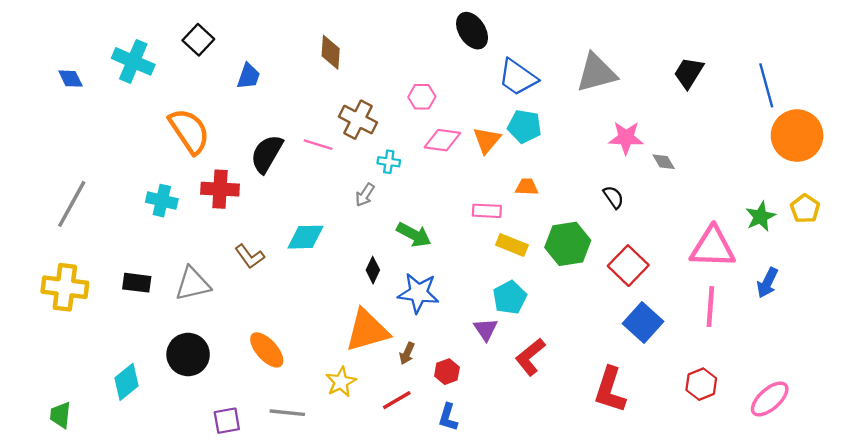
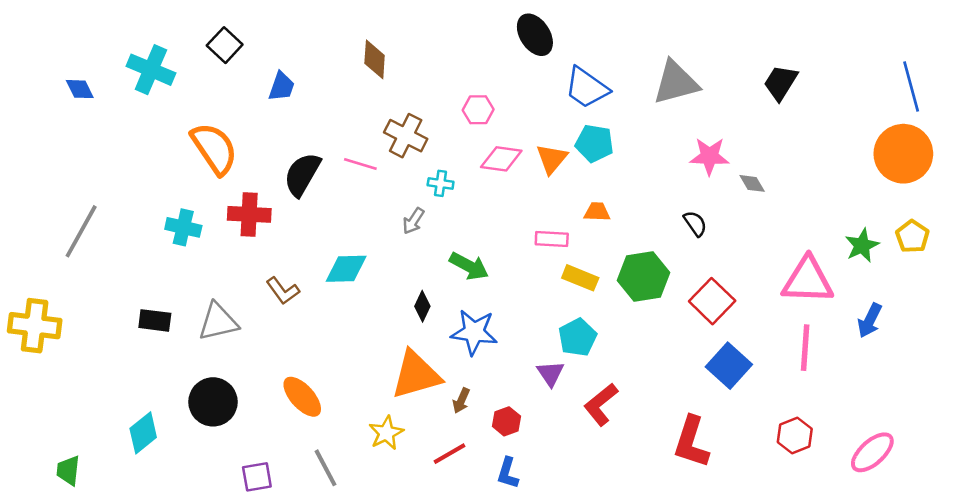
blue line: (766, 85) -> (911, 86), moved
yellow cross: (65, 287) -> (35, 326), moved
gray line: (287, 413) -> (325, 468), turned 56

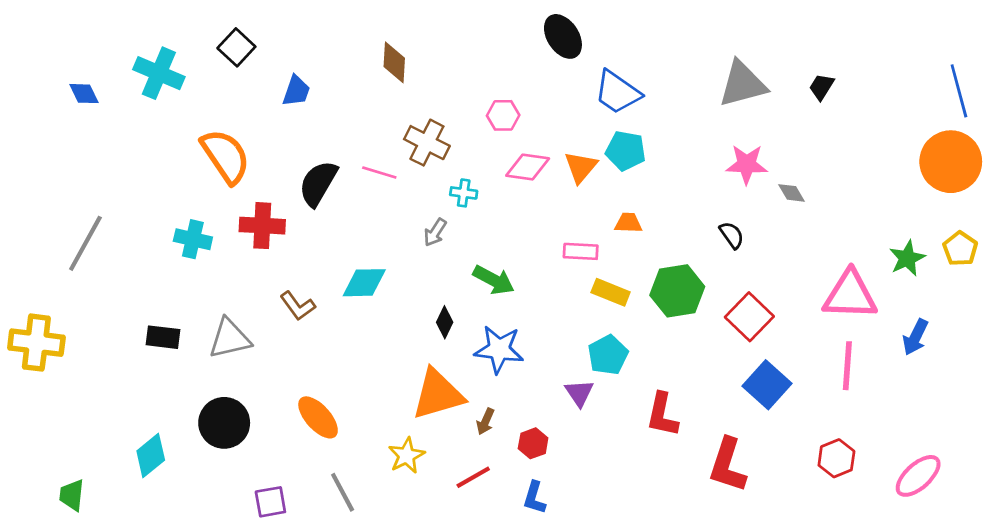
gray triangle: (676, 83) -> (743, 84), moved
black trapezoid: (781, 83) -> (821, 87), size x0.7
red L-shape: (601, 404) -> (662, 415), moved, turned -39

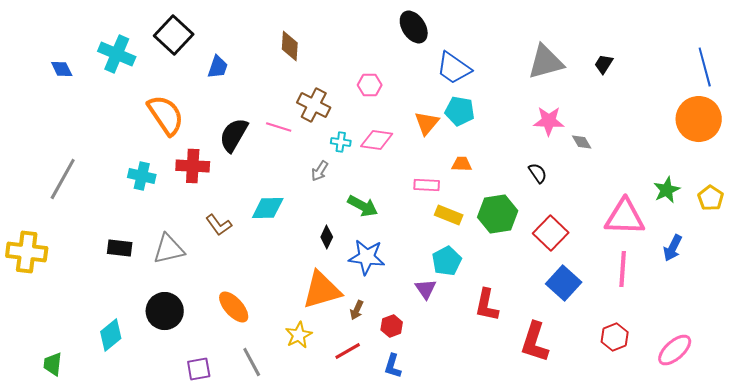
black square: (236, 47) -> (174, 35), size x1.4
pink diamond: (528, 167) -> (377, 140), moved
yellow pentagon: (960, 249) -> (711, 198), moved

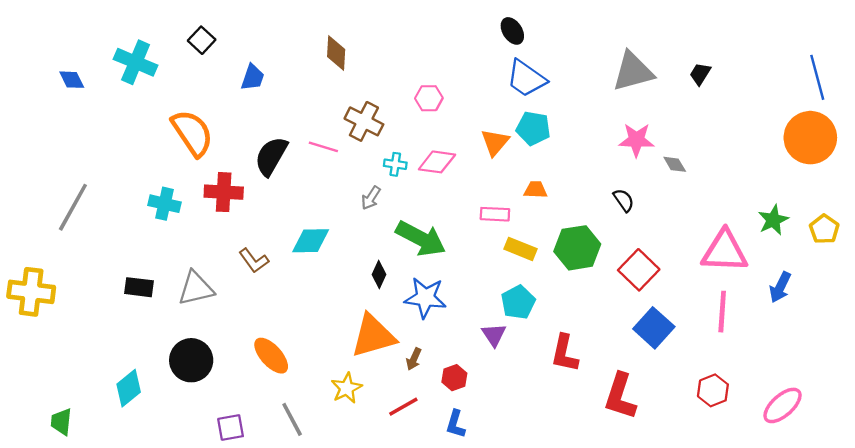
black ellipse: (414, 27) -> (512, 31), moved, size x0.7
black square: (174, 35) -> (202, 40), size x0.6
green arrow: (363, 206) -> (421, 238), size x1.4

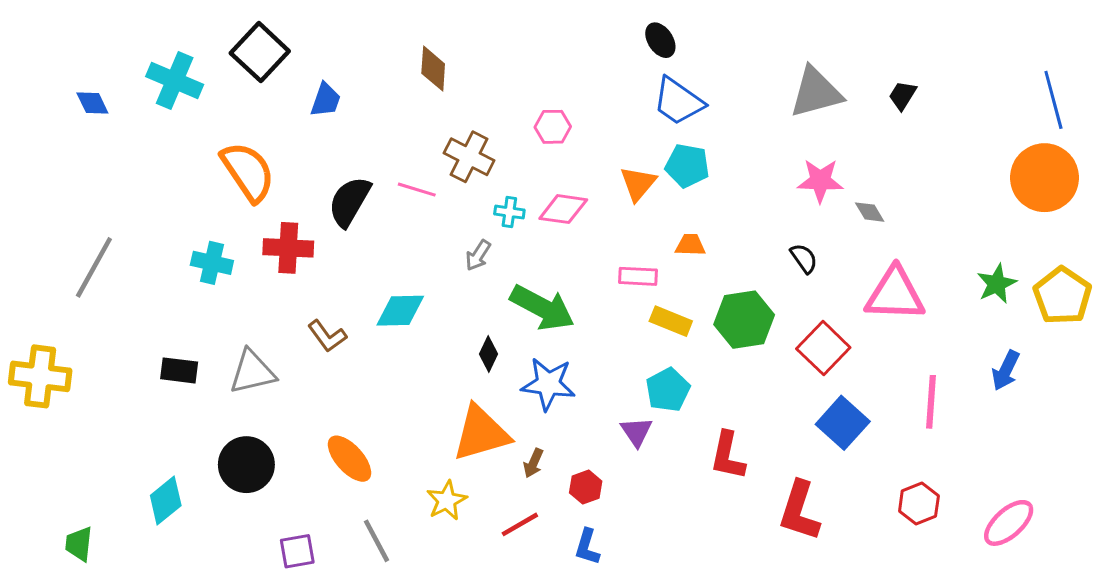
black square: (202, 40) -> (260, 52), size x1.6
yellow pentagon: (824, 229) -> (1062, 296), size x1.5
pink triangle: (725, 251) -> (895, 294), moved

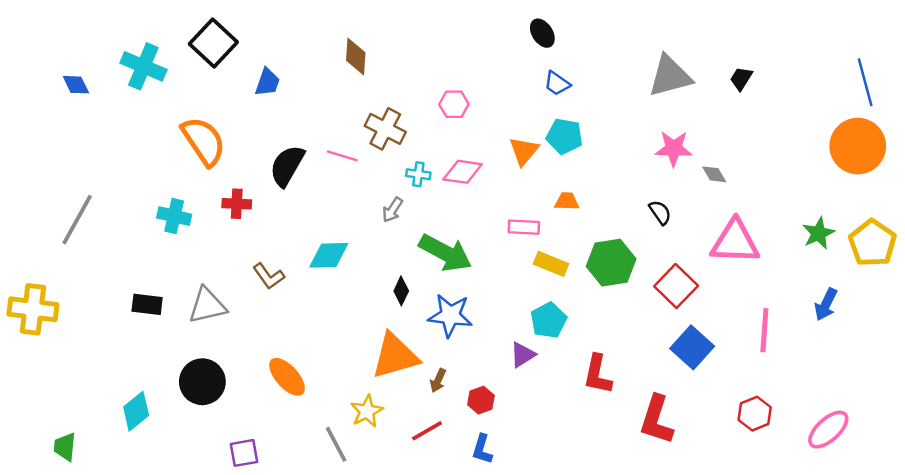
blue trapezoid: (678, 101) -> (557, 83), size x0.6
red cross: (288, 248) -> (237, 204), size x0.7
purple triangle: (636, 432) -> (523, 355), turned 32
gray line: (376, 541) -> (336, 444), moved

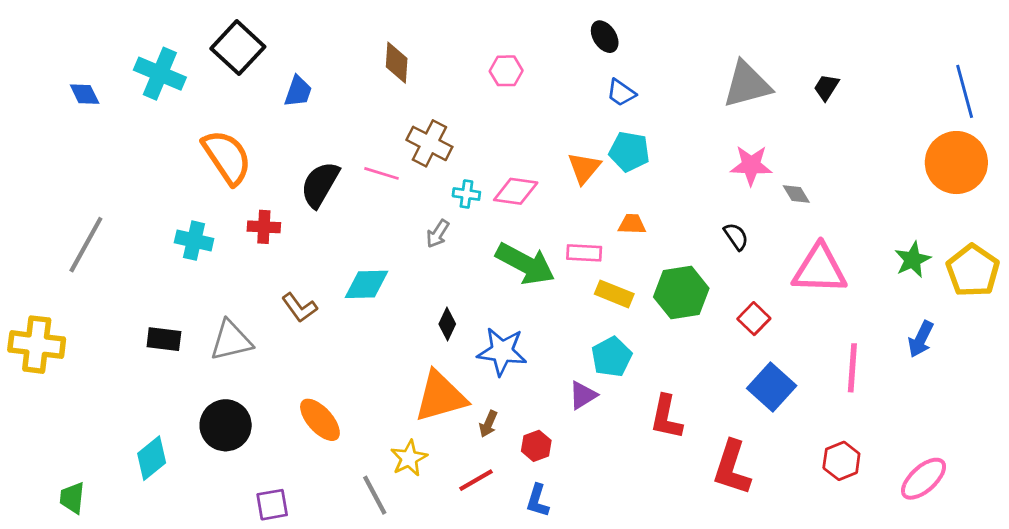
pink hexagon: (454, 104) -> (506, 71), moved
green arrow: (445, 253) -> (525, 264), moved
red square: (676, 286) -> (754, 319), size x0.7

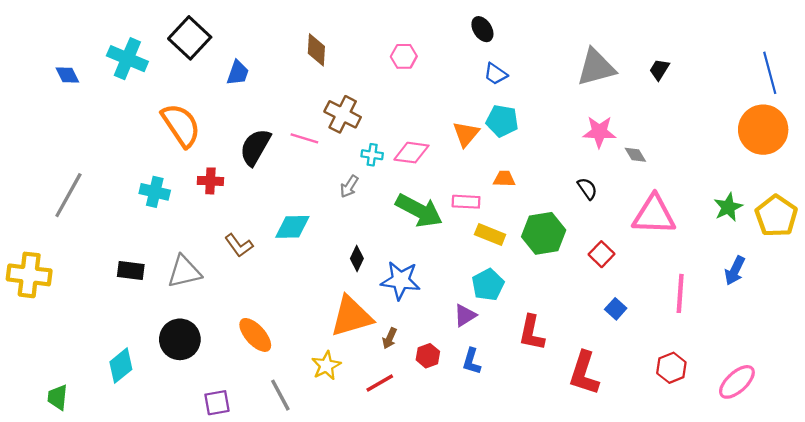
blue square: (772, 387) -> (616, 309), size x0.6
gray line: (375, 495) -> (280, 395), moved
blue L-shape: (538, 501) -> (472, 361), moved

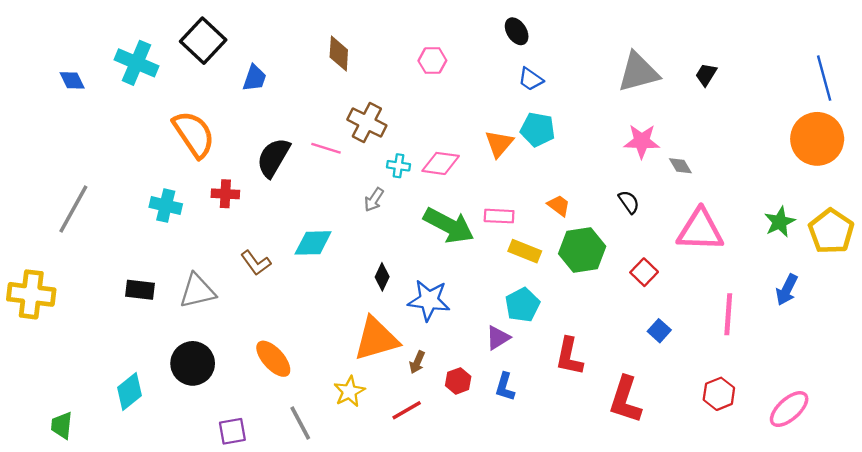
orange trapezoid: (504, 179) -> (559, 206), moved, turned 35

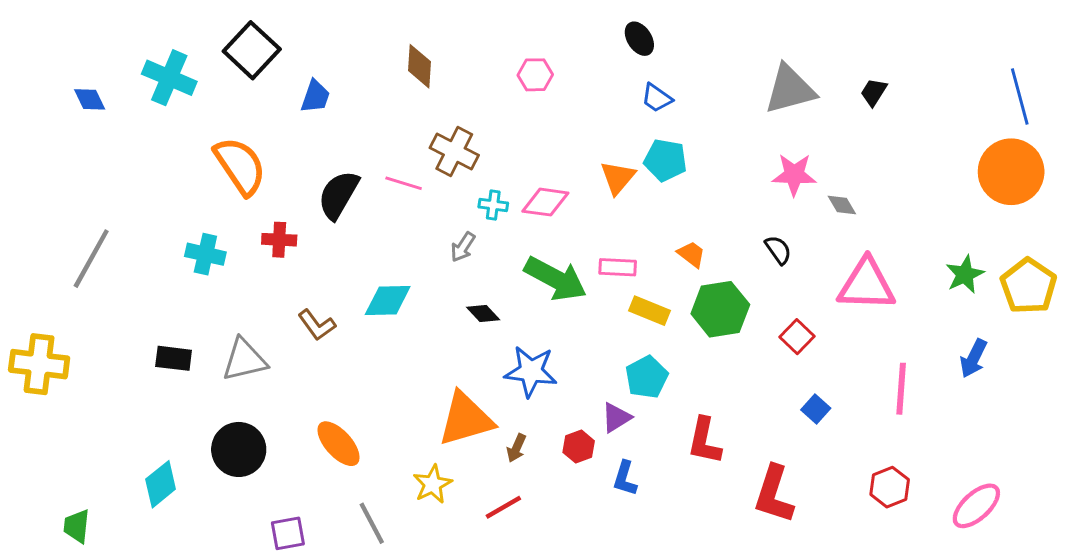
black diamond: (382, 277) -> (483, 313), moved, turned -68
red hexagon: (458, 381) -> (579, 447), moved

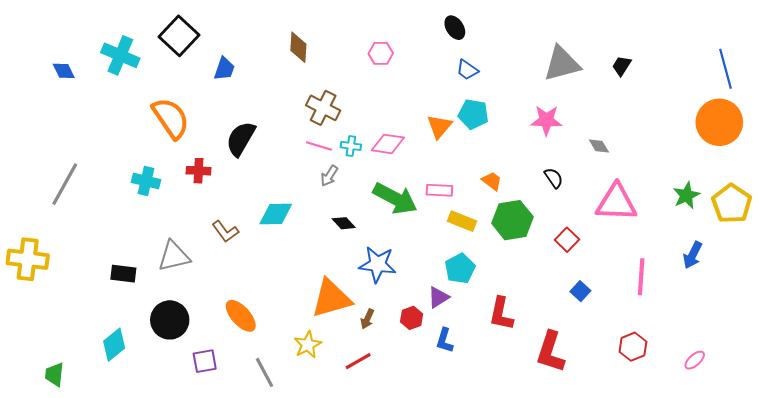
pink star: (794, 175) -> (546, 120), moved
pink line: (404, 183) -> (319, 146), moved
black rectangle: (174, 358) -> (123, 274), moved
pink ellipse: (976, 506) -> (695, 360), size x0.6
purple square: (288, 533) -> (205, 361), moved

